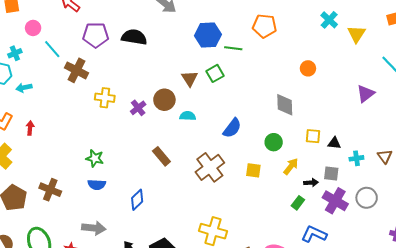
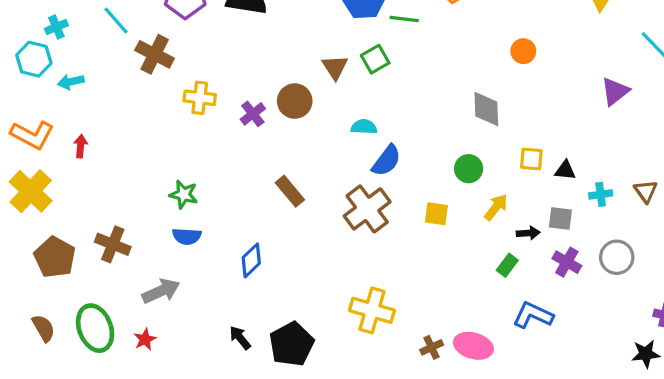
cyan semicircle: (188, 116) -> (364, 127), moved
blue semicircle: (232, 128) -> (386, 161), moved
purple cross: (335, 201) -> (567, 262), size x0.7
gray arrow: (94, 228) -> (161, 291), moved, turned -30

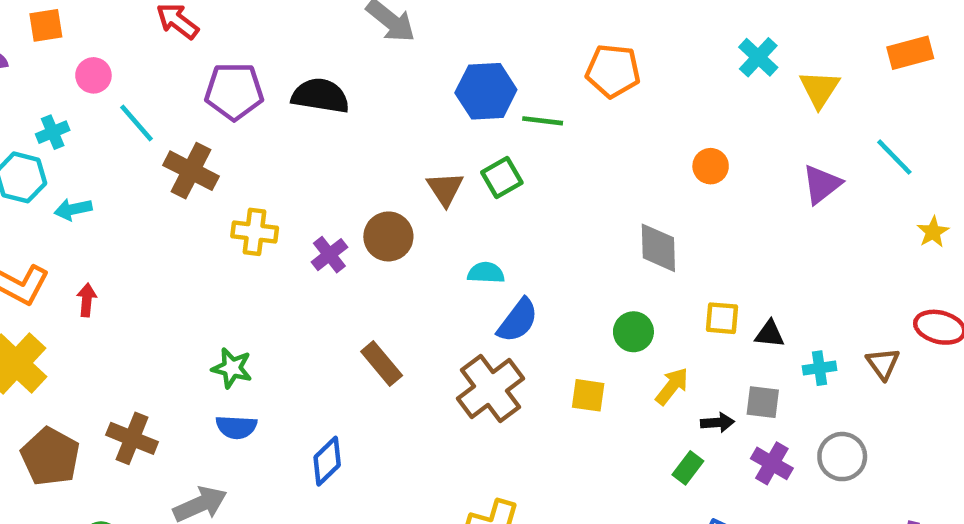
purple triangle: (615, 91) -> (822, 184), moved

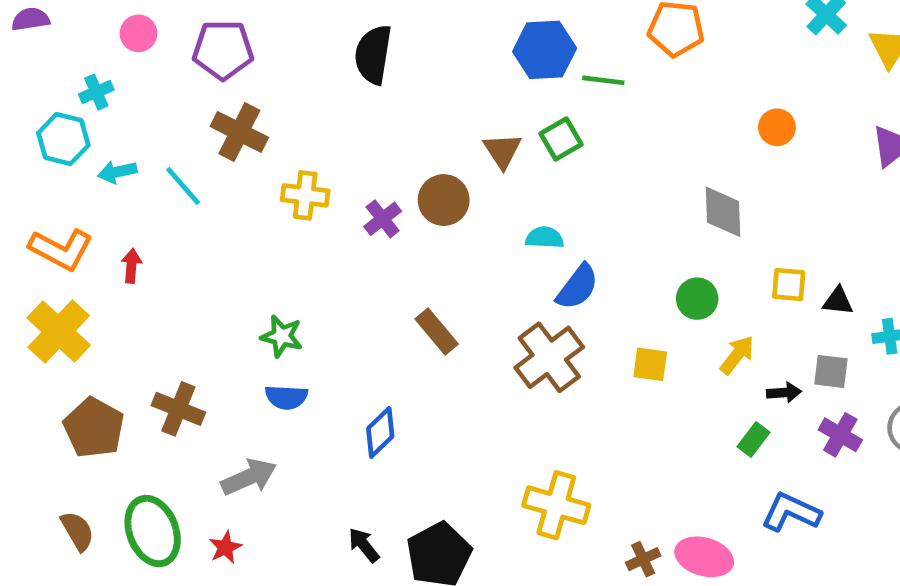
purple pentagon: (234, 91) -> (223, 50), moved
black semicircle: (320, 96) -> (373, 55), turned -90
cyan line: (137, 123) -> (183, 186), moved

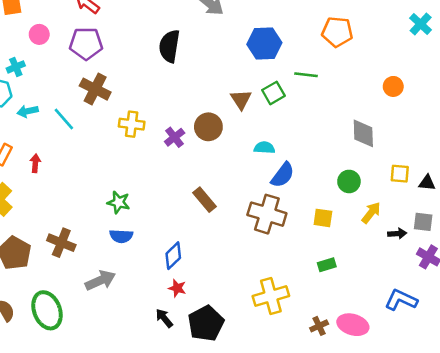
green line: (603, 80) -> (306, 75), moved
brown cross: (549, 357) -> (267, 214), turned -36
green rectangle: (753, 439) -> (327, 265), moved, turned 36
yellow cross: (556, 505) -> (271, 296), turned -32
red star: (225, 547) -> (177, 288), moved, turned -30

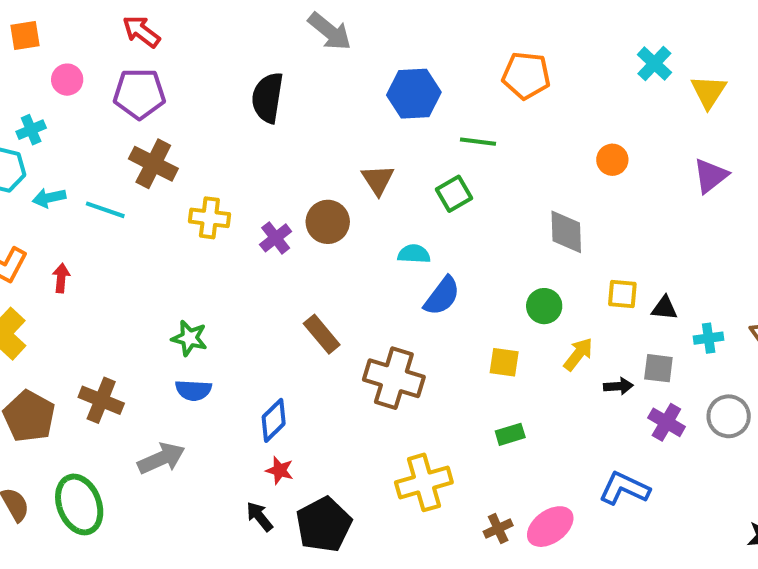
green square: (273, 93) -> (454, 194), moved
cyan line: (64, 119) -> (105, 210), turned -30
brown cross: (267, 214) -> (394, 378), moved
pink ellipse: (353, 325) -> (550, 527), turned -52

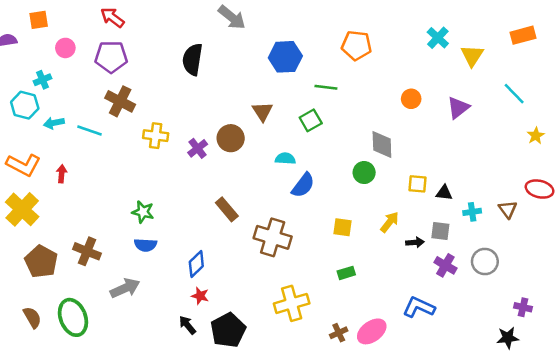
purple triangle: (711, 176) -> (458, 108), moved
green circle: (544, 306) -> (364, 173), moved

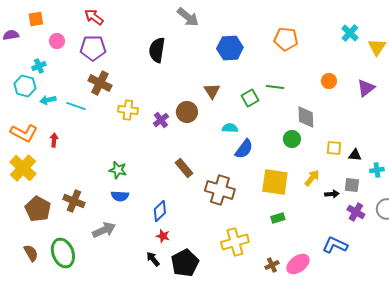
green line: (326, 87) -> (275, 87), moved
yellow square: (342, 227) -> (275, 182), size x1.8

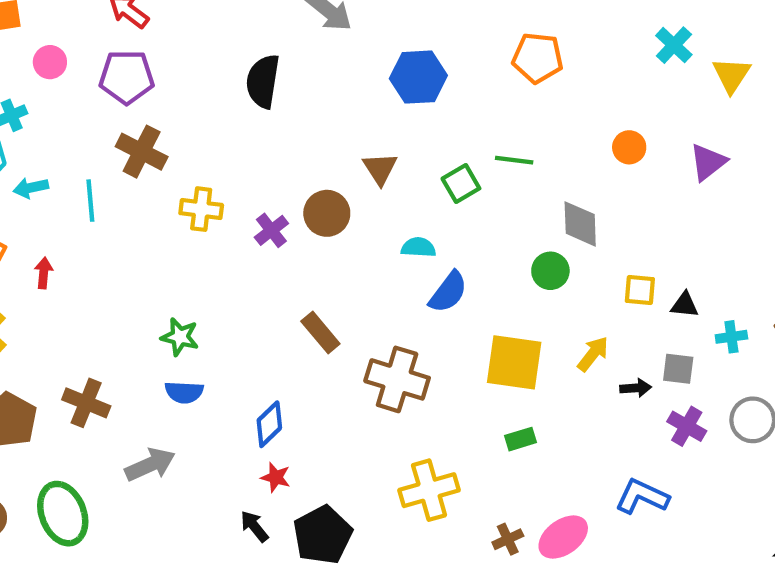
cyan line: (76, 106) -> (90, 201), turned 66

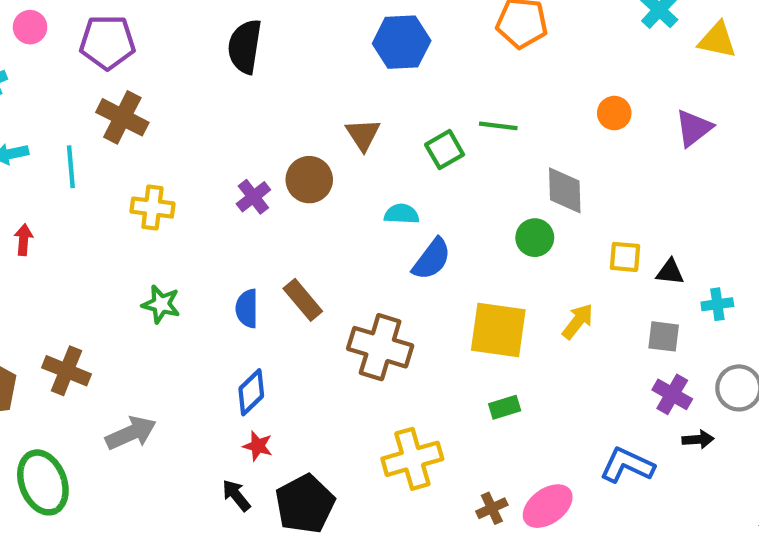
yellow triangle: (731, 75) -> (717, 40), turned -51
yellow cross: (201, 209) -> (152, 208), moved
black arrow: (636, 388) -> (698, 439), moved
blue semicircle: (184, 392) -> (247, 308), moved, turned 87

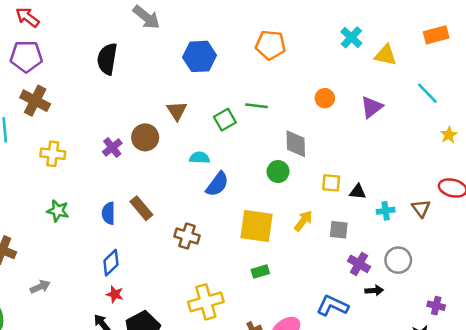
gray square: (664, 336) -> (339, 230), moved
brown cross: (380, 347) -> (187, 236), size x0.7
gray arrow: (131, 433) -> (40, 287), size x0.7

